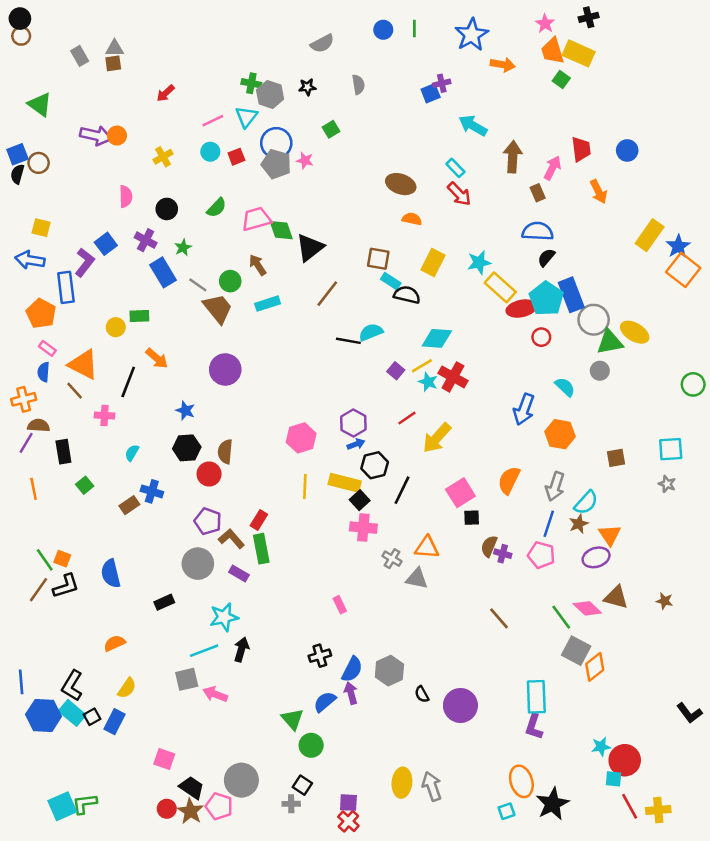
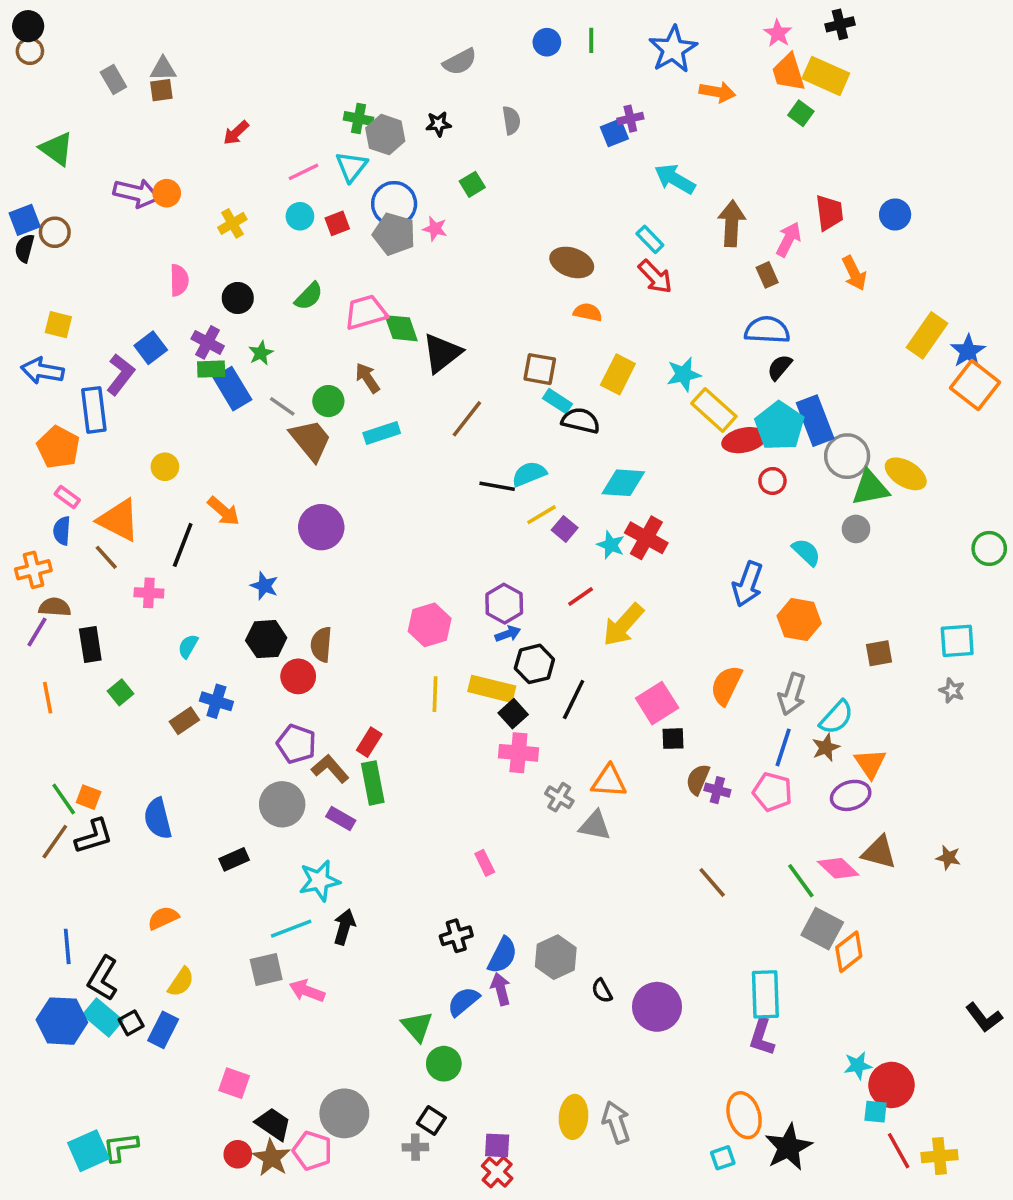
green rectangle: (139, 316) -> (211, 369), moved
yellow line: (422, 366) -> (542, 515), moved
blue line: (21, 682) -> (67, 946), moved

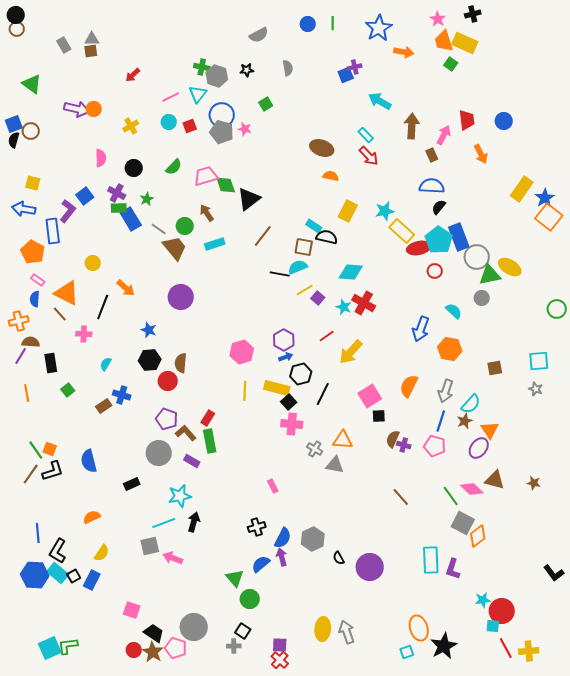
brown square: (540, 369) -> (304, 247), moved
purple ellipse: (851, 795) -> (479, 448), turned -35
purple L-shape: (762, 1037) -> (453, 569), moved

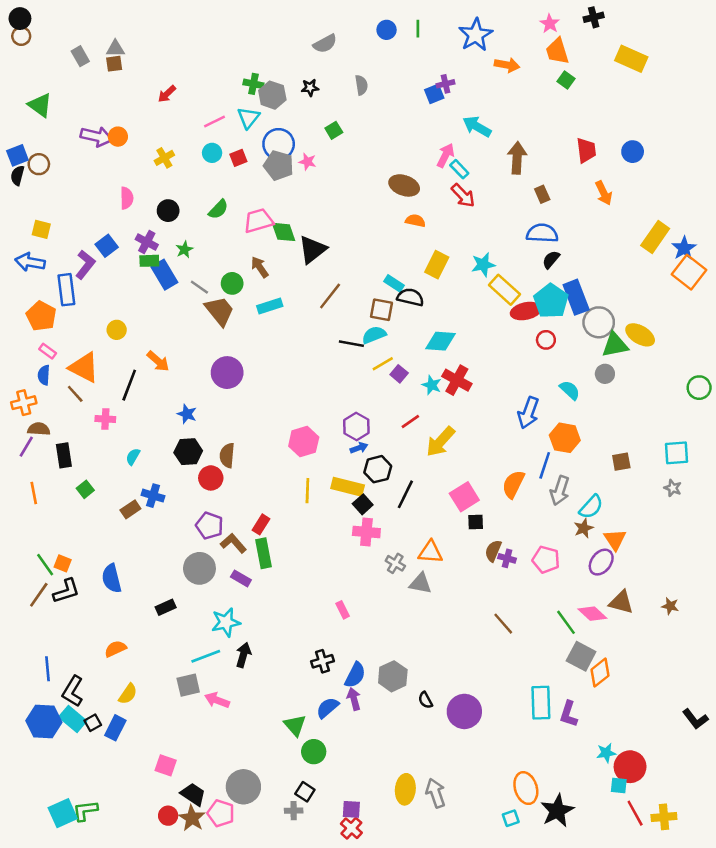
yellow rectangle: (465, 43) -> (631, 59), moved
pink arrow: (444, 135) -> (446, 155), moved
blue line: (441, 421) -> (545, 465), moved

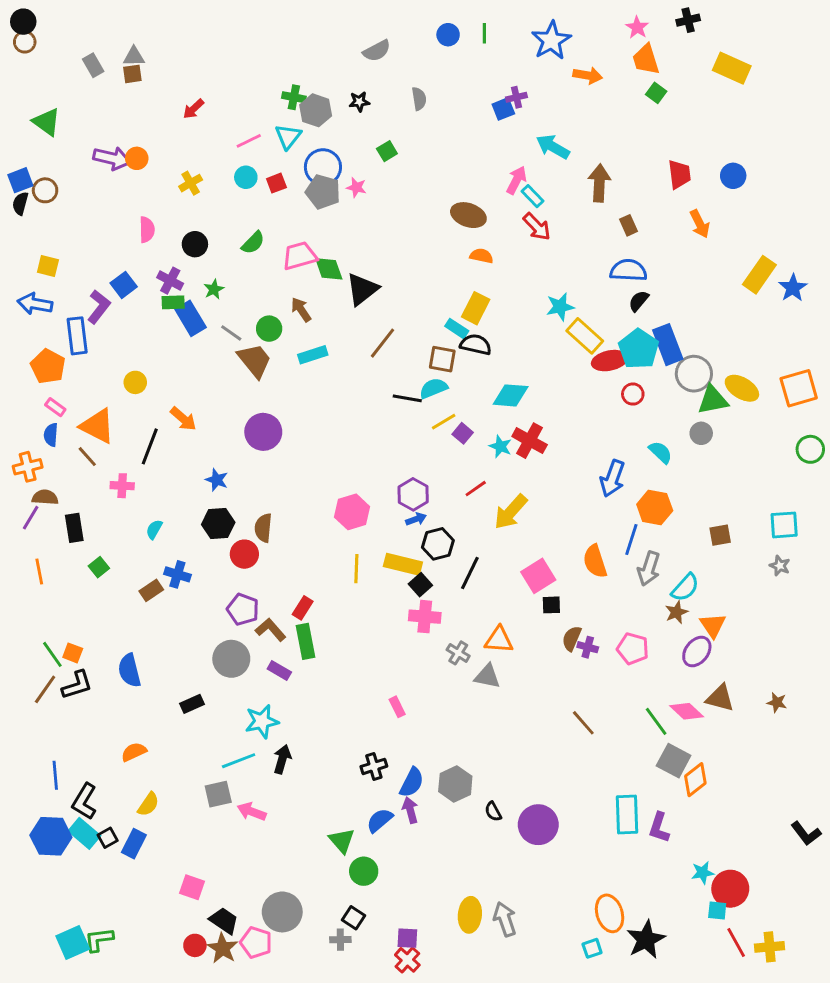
yellow rectangle: (437, 265) -> (476, 308), moved
orange square: (689, 272) -> (799, 388), moved, turned 36
orange semicircle: (513, 484) -> (595, 561), turned -44

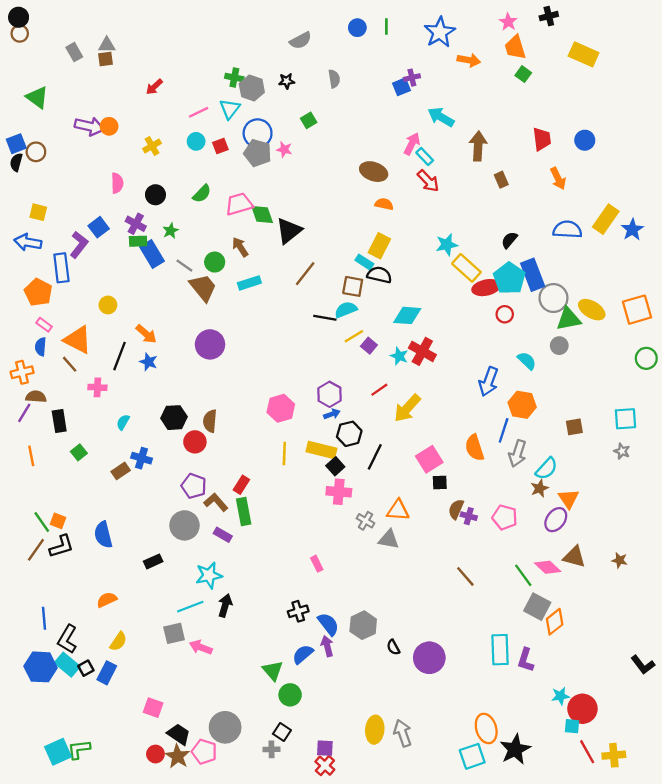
blue semicircle: (628, 270) -> (567, 230), moved
blue star: (217, 480) -> (149, 362), moved
blue semicircle: (412, 782) -> (328, 624), turned -65
cyan square: (592, 948) -> (472, 756), size x1.6

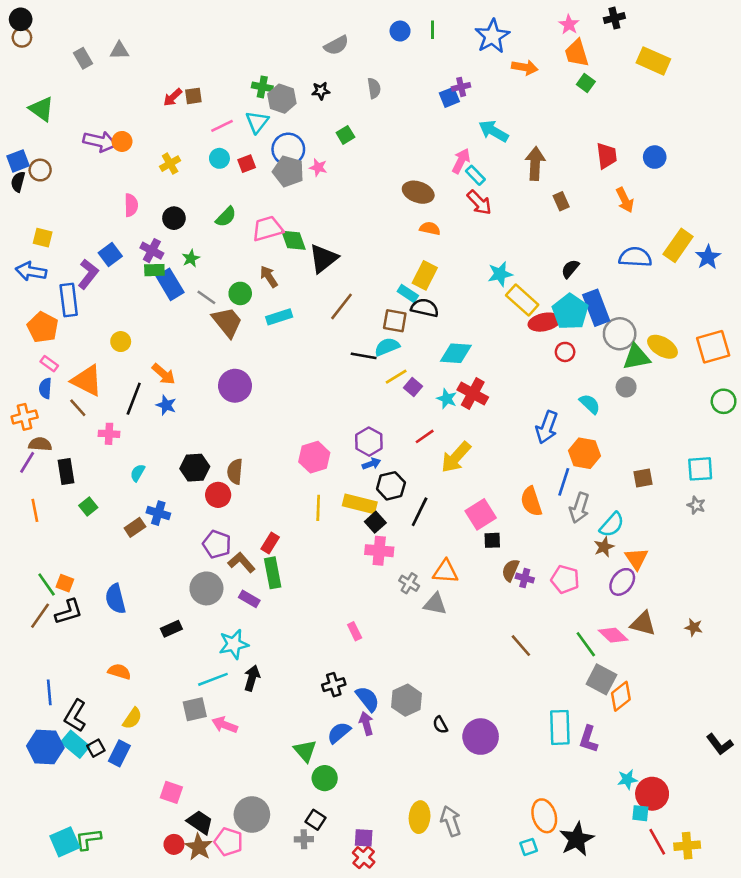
brown square: (106, 59) -> (193, 96), moved
orange semicircle: (107, 600) -> (119, 672), turned 42
cyan square: (472, 756) -> (529, 847), size x0.6

